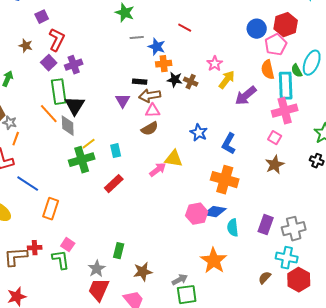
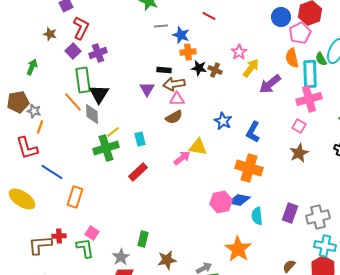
cyan cross: (287, 258) -> (325, 246), moved

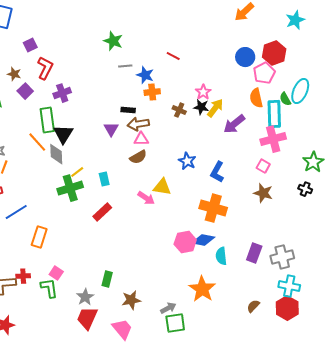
purple square: (73, 51) -> (25, 91), moved
black star: (199, 68) -> (201, 107), moved
brown star: (299, 153) -> (263, 193), turned -30
pink arrow: (182, 158) -> (146, 198), turned 72
blue line: (52, 172) -> (16, 212), turned -65

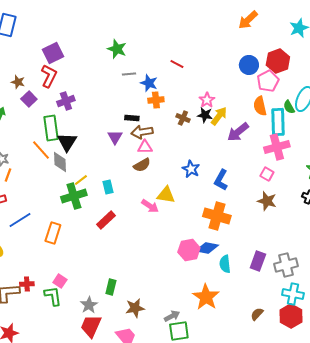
purple square: (30, 45) -> (53, 53), moved, size x1.5
orange rectangle: (39, 237) -> (53, 233), moved

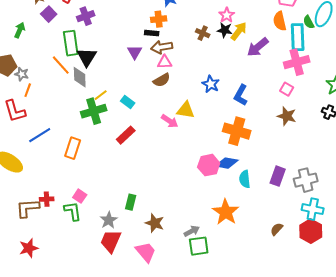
orange cross: (156, 100) -> (159, 19), moved
cyan rectangle: (108, 187) -> (128, 102), turned -40
brown star: (135, 308) -> (155, 223), turned 30

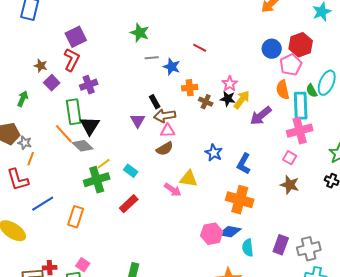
orange cross: (159, 19) -> (190, 88), moved
black rectangle: (152, 33) -> (155, 102), turned 56
gray diamond: (80, 77) -> (83, 146), turned -45

